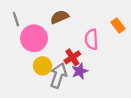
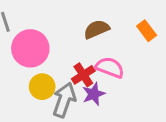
brown semicircle: (60, 17) -> (97, 29), moved
pink semicircle: (91, 39) -> (110, 68), moved, turned 114

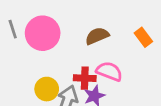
pink circle: (30, 48) -> (43, 33), moved
red cross: (83, 75) -> (85, 78), turned 35

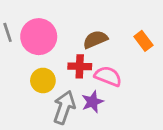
red cross: (85, 78) -> (80, 66), moved
yellow circle: (47, 89) -> (43, 80), moved

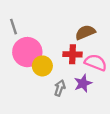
pink circle: (39, 37) -> (27, 52), moved
gray arrow: (64, 107) -> (60, 88), size x0.6

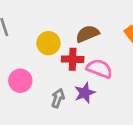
pink circle: (27, 52) -> (20, 81), moved, size x0.7
yellow circle: (42, 66) -> (48, 43), moved

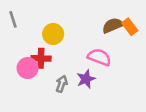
brown semicircle: (87, 34) -> (113, 25), moved
red cross: (73, 59) -> (41, 58), moved

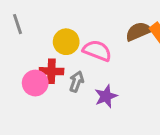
pink semicircle: (99, 57) -> (97, 51), moved
gray arrow: (62, 84) -> (76, 82), moved

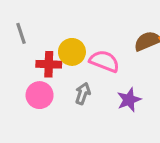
red cross: (51, 71) -> (49, 64), moved
purple star: (106, 96) -> (129, 100), moved

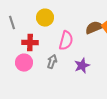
yellow circle: (72, 52) -> (45, 18), moved
pink semicircle: (104, 61) -> (66, 41), turned 84

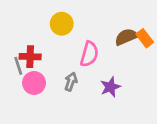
gray line: (12, 23) -> (18, 66), moved
red cross: (30, 43) -> (30, 57), moved

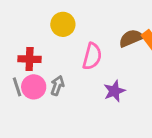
gray line: (18, 66) -> (17, 87), moved
gray arrow: (71, 82) -> (57, 86), moved

